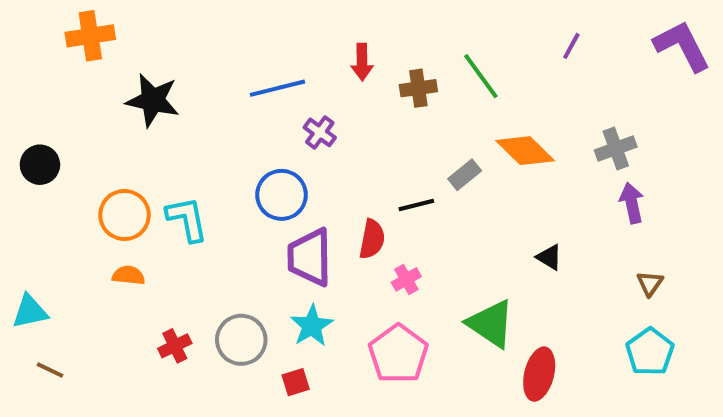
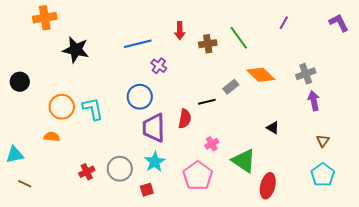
purple L-shape: (682, 46) -> (339, 23), size x0.7
orange semicircle: (129, 275) -> (52, 137), moved
pink cross: (406, 279) -> (212, 144), moved

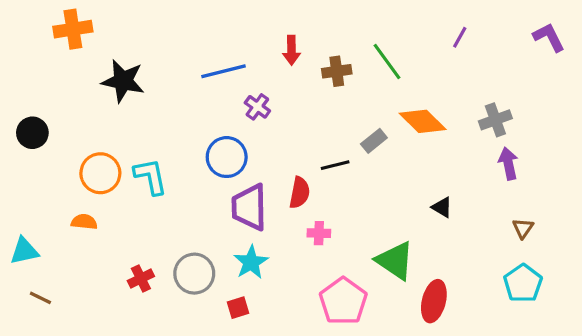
pink cross: (212, 144) -> (319, 233), moved, turned 32
pink pentagon: (198, 176) -> (343, 301), moved

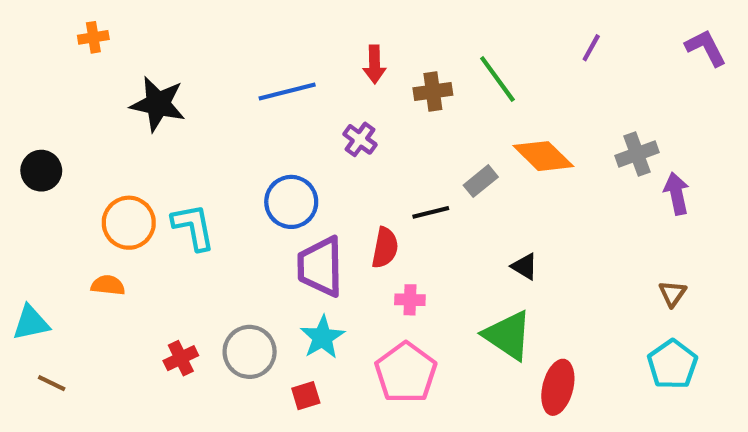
orange cross: (73, 29) -> (93, 37), size x0.6
purple cross: (257, 107) -> (360, 139), moved
purple arrow: (508, 164) -> (677, 194), moved
black triangle: (442, 207) -> (525, 266), moved
pink pentagon: (343, 301) -> (406, 373), moved

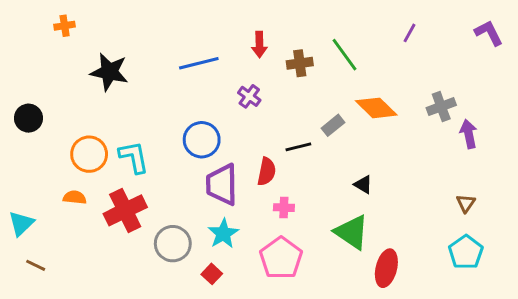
cyan triangle: (31, 323) -> (21, 223), turned -32
red cross: (181, 358) -> (125, 210), moved, size x1.8
red square: (306, 396) -> (212, 274), turned -30

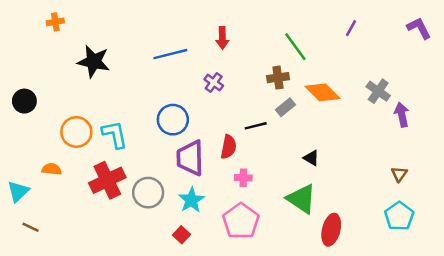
brown cross: (300, 63) -> (278, 78), moved
gray cross: (441, 107) -> (378, 91), turned -35
orange semicircle: (75, 197) -> (52, 169), moved
gray circle: (173, 244) -> (148, 193), moved

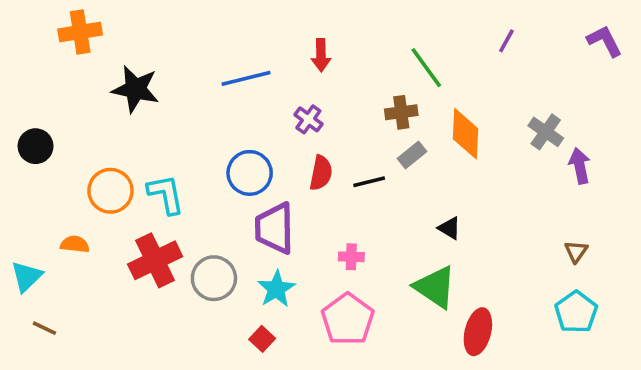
orange cross: (55, 22) -> (80, 32), size x1.6
orange diamond: (323, 92) -> (465, 134), turned 48
red semicircle: (229, 147) -> (321, 173), moved

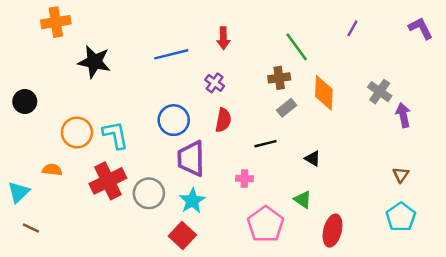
black line: (369, 182) -> (266, 144), moved
green triangle: (435, 287) -> (303, 200), size x0.6
pink pentagon: (348, 319) -> (266, 224), moved
red square: (262, 339) -> (182, 236), size x1.5

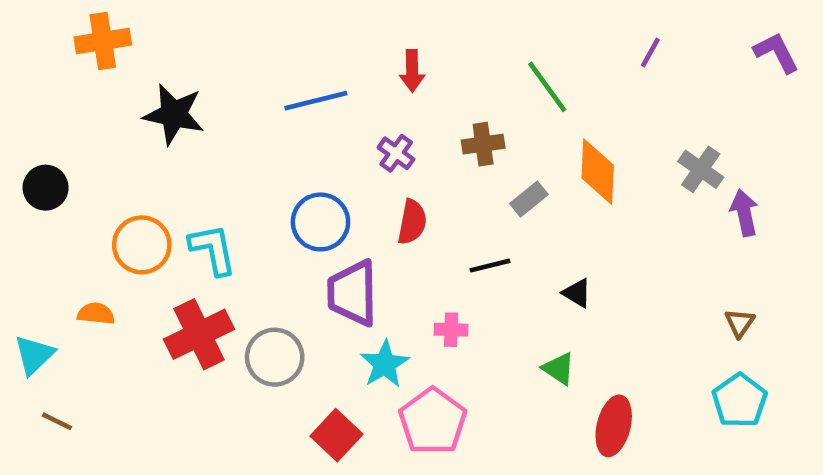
brown cross: (279, 78) -> (483, 144), moved
cyan star: (192, 201) -> (385, 364), moved
pink pentagon: (266, 224) -> (433, 421), moved

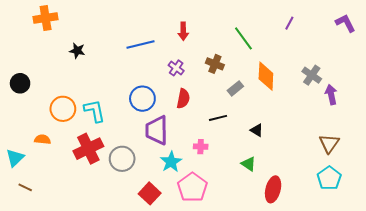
black star: (174, 114) -> (77, 51), size x0.6
brown cross: (483, 144) -> (215, 64), turned 30
brown triangle: (740, 323) -> (329, 143), size x1.5

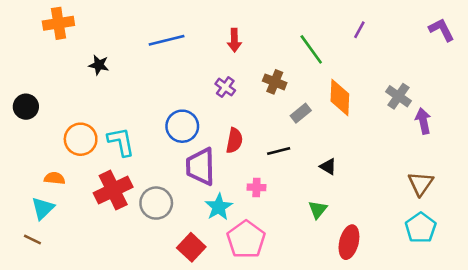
purple line: (289, 23) -> (359, 30), moved
blue line: (140, 45) -> (167, 40), moved
red semicircle: (183, 99) -> (234, 141), moved
cyan triangle: (15, 158) -> (43, 208), moved
green triangle: (249, 164) -> (318, 210), turned 35

